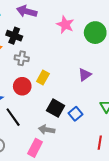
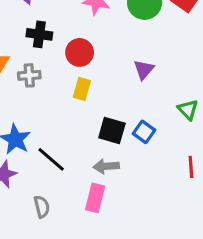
black cross: (14, 36) -> (39, 34), moved
gray cross: (22, 58) -> (29, 75), moved
red circle: (22, 86) -> (80, 52), moved

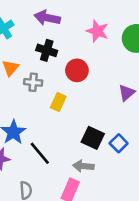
yellow rectangle: (82, 89) -> (58, 102), moved

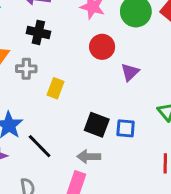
red circle: (77, 70) -> (102, 47), moved
blue square: (119, 143) -> (126, 128), turned -36

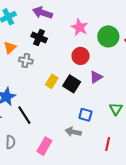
yellow rectangle: (56, 88) -> (52, 81), moved
black square: (97, 125) -> (72, 84), moved
gray arrow: (89, 157) -> (73, 132), moved

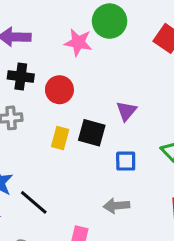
green circle: (108, 36) -> (110, 21), moved
red circle: (81, 56) -> (59, 90), moved
blue square: (85, 115) -> (126, 161), moved

